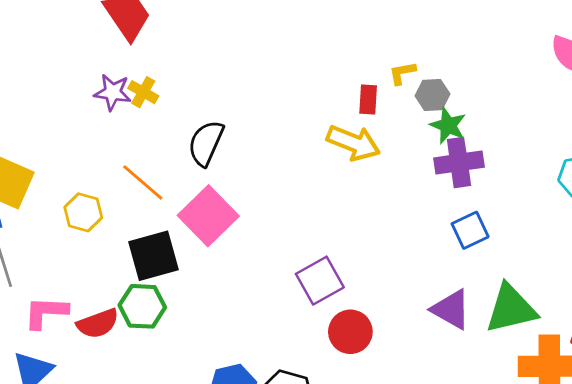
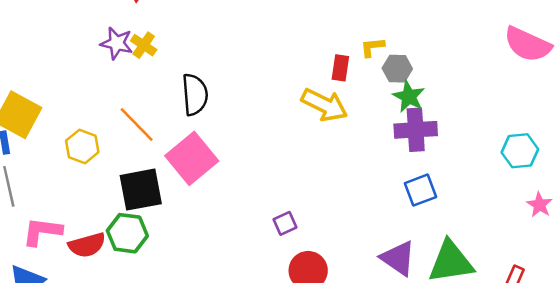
black semicircle: (206, 143) -> (195, 95), turned 147
purple square: (320, 281) -> (285, 223), size x0.6

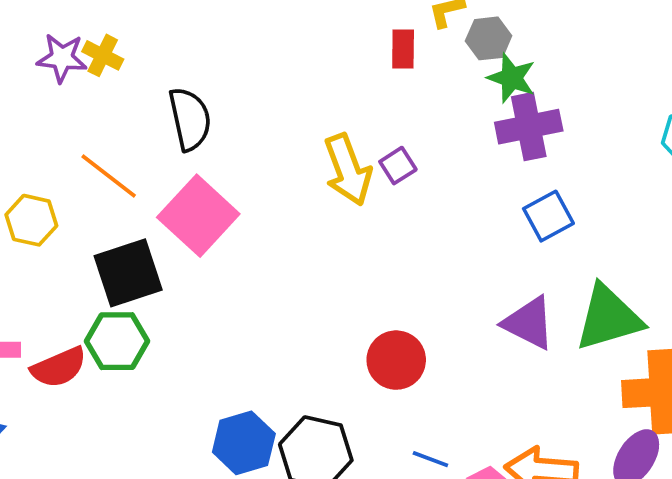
yellow arrow: (324, 105) -> (348, 170), moved, turned 51
purple square: (285, 223) -> (398, 166), moved

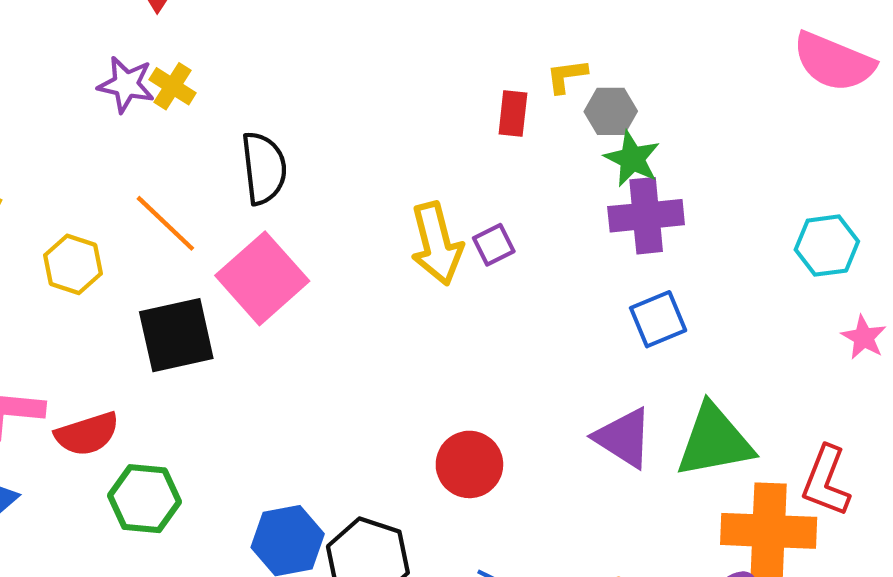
green hexagon: (117, 341) -> (144, 499), moved

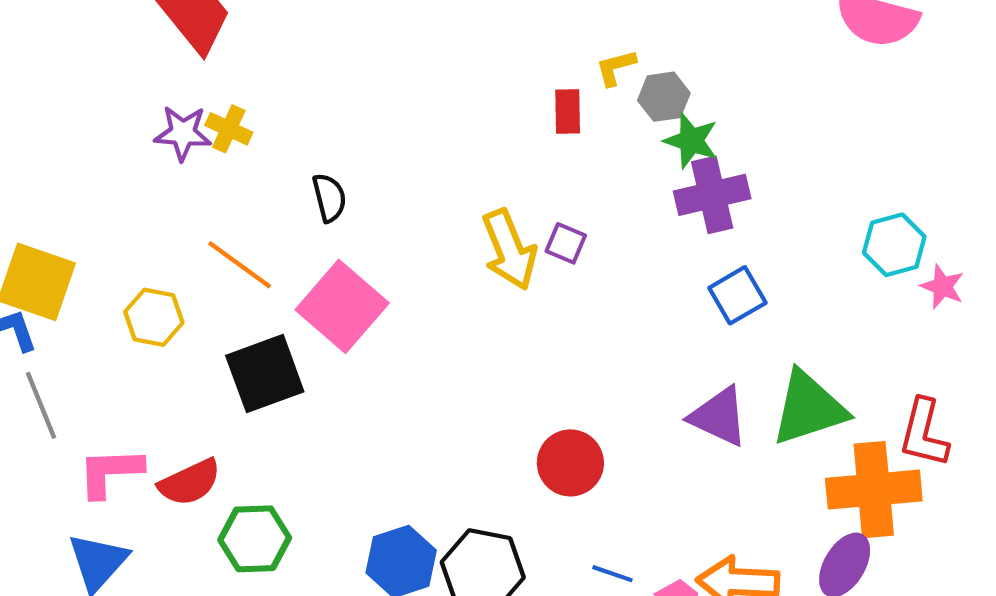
black semicircle: (264, 168) -> (329, 198), size x0.7
purple square: (494, 245) -> (566, 243), turned -33
cyan hexagon: (827, 246) -> (894, 245), moved

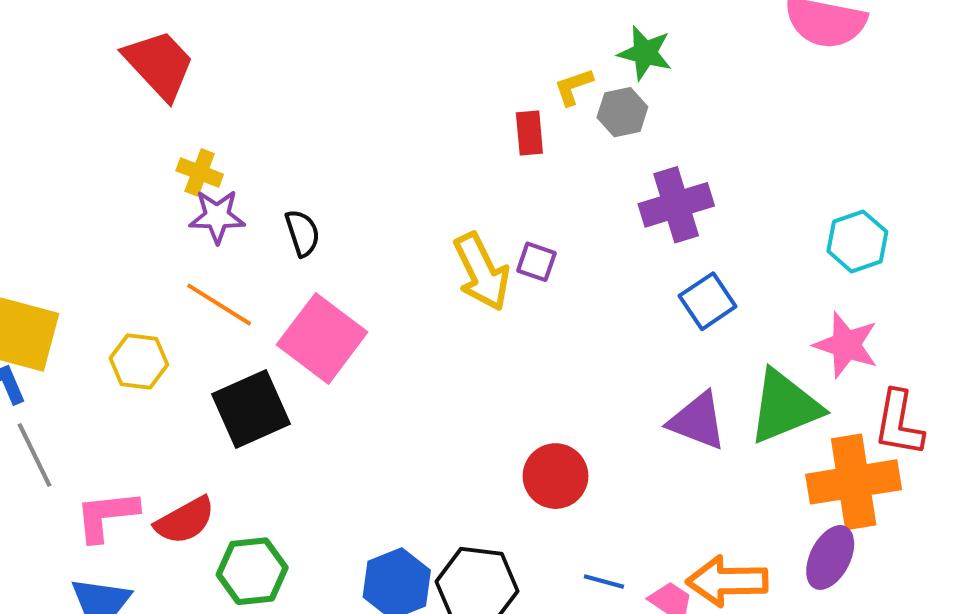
purple star: (183, 133) -> (217, 216), moved
green star: (691, 141) -> (645, 53), moved
pink star: (942, 287) -> (846, 345), moved, size x1.5

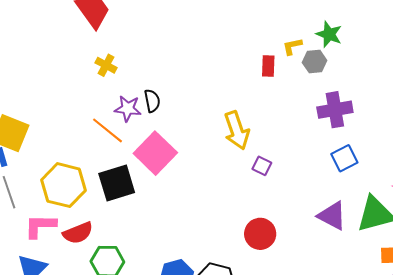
purple star: (217, 216) -> (128, 108), moved
purple square: (536, 262) -> (262, 166), moved
yellow hexagon: (139, 361) -> (63, 185), moved, size x1.6

